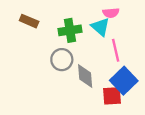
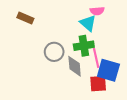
green cross: (70, 30) -> (84, 46), moved
pink line: (116, 50) -> (96, 58), moved
blue square: (124, 81) -> (108, 70), turned -30

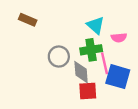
pink semicircle: (97, 11) -> (119, 38), moved
red square: (98, 84) -> (88, 91), moved

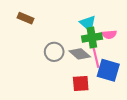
green cross: (91, 50) -> (92, 38), moved
gray diamond: (81, 72) -> (80, 54), moved, turned -45

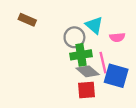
green cross: (92, 38) -> (81, 55), moved
gray circle: (54, 52) -> (74, 37), moved
gray diamond: (80, 54) -> (88, 71), moved

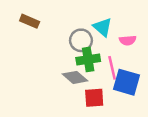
gray diamond: (88, 71) -> (75, 77), moved

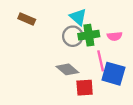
cyan triangle: (103, 27) -> (78, 17), moved
green cross: (88, 59) -> (89, 35), moved

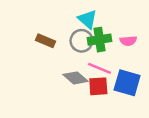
brown rectangle: (27, 19) -> (46, 41), moved
pink line: (101, 61) -> (100, 68), moved, turned -54
red square: (85, 88) -> (98, 86), moved

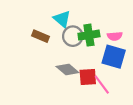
cyan triangle: (88, 19) -> (62, 19), moved
pink line: (100, 68) -> (102, 85), moved, turned 30
blue square: (127, 83) -> (114, 57), moved

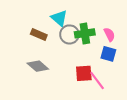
pink semicircle: (115, 36) -> (109, 34), turned -112
blue square: (114, 57) -> (108, 54), size x0.7
gray diamond: (67, 70) -> (38, 66), moved

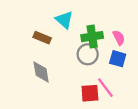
gray circle: (69, 34) -> (88, 54), moved
gray diamond: (38, 66) -> (41, 72), turned 40
red square: (84, 73) -> (90, 93), moved

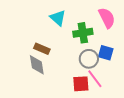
brown rectangle: (42, 38) -> (42, 49), moved
pink semicircle: (119, 38) -> (107, 18), moved, size x1.5
gray circle: (88, 54) -> (89, 59), moved

